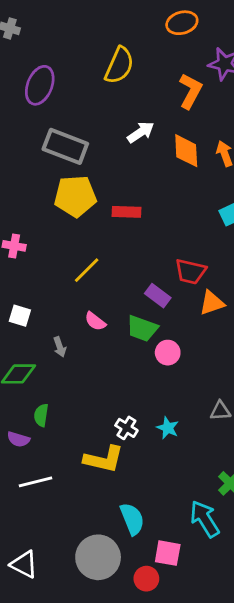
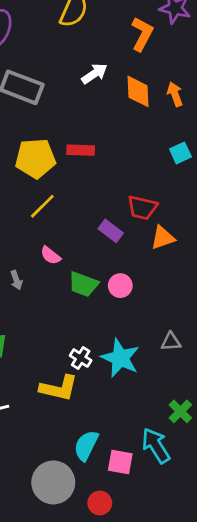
yellow pentagon: (75, 196) -> (36, 158), moved
green trapezoid: (142, 328) -> (83, 284), moved
cyan star: (168, 428) -> (120, 358), size x1.8
cyan semicircle: (132, 519) -> (86, 446), turned -132
pink square: (168, 553) -> (120, 462), moved

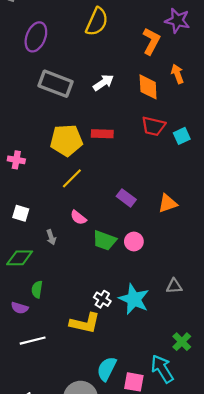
white arrow: (94, 74) -> (103, 83), moved
orange arrow: (175, 94) -> (177, 74), moved
red trapezoid: (142, 208) -> (153, 126), moved

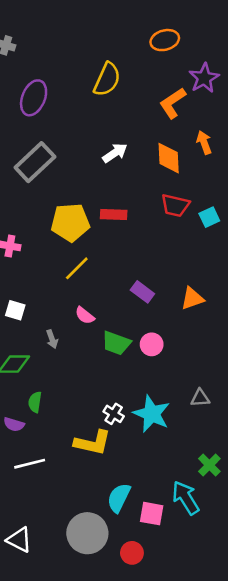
purple star: (177, 21) -> (204, 78), turned 30
orange L-shape: (151, 41) -> (173, 103), turned -152
gray rectangle: (56, 84) -> (35, 162), moved, turned -64

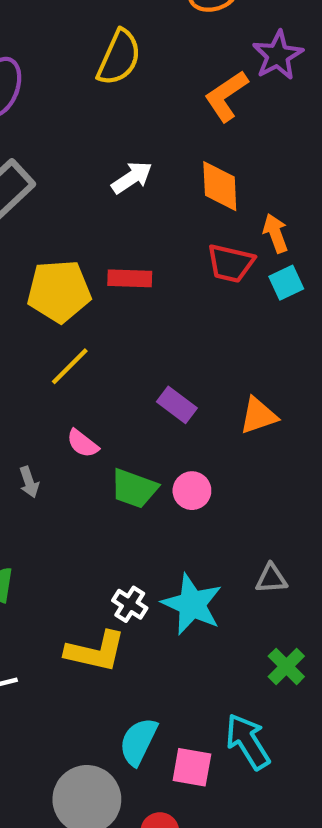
orange arrow: (204, 142) -> (276, 233), moved
green cross: (209, 465) -> (286, 666), moved

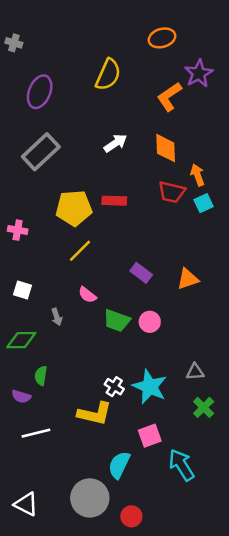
green cross: (286, 666) -> (204, 407), moved
pink square: (192, 767) -> (150, 436), moved, turned -30

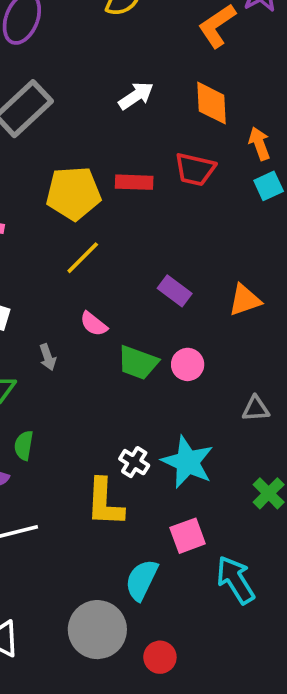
red trapezoid: (172, 192) -> (195, 169), moved
gray triangle: (195, 372) -> (256, 409), moved
yellow L-shape: (95, 414) -> (105, 503), turned 80

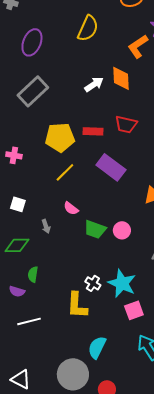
orange diamond: (212, 103) -> (121, 78), moved
purple rectangle: (175, 291) -> (111, 167), moved, size x1.6
pink square: (188, 536) -> (134, 310), moved

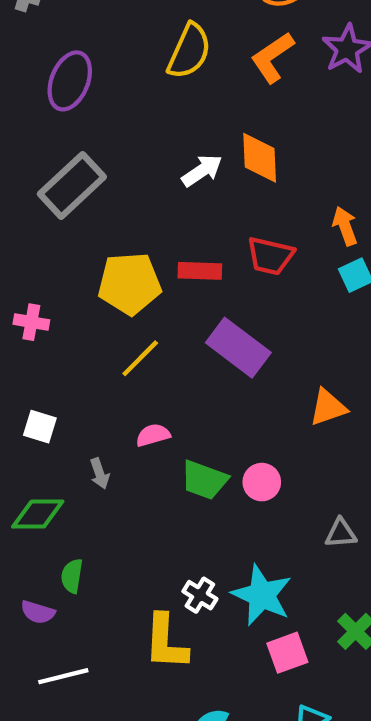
orange L-shape: (138, 46) -> (272, 57), moved
pink semicircle: (71, 208) -> (153, 435), turned 126

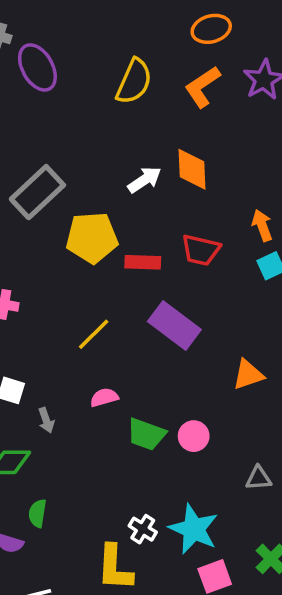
purple ellipse: (70, 81) -> (37, 67), moved, turned -51
yellow pentagon: (129, 284) -> (92, 238), moved
gray arrow: (100, 474) -> (46, 420), moved

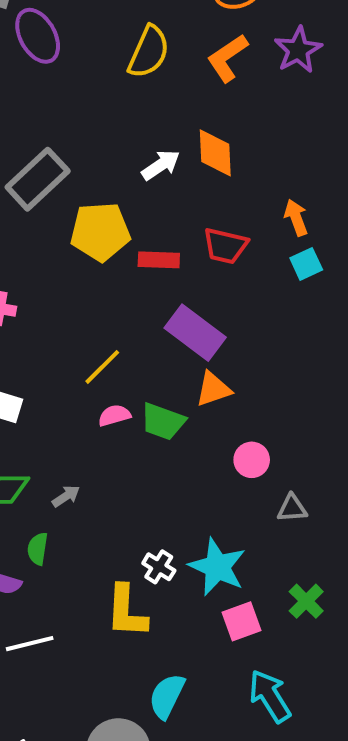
yellow line: (94, 334) -> (102, 367), moved
orange triangle: (248, 375) -> (213, 389), moved
gray arrow: (46, 420) -> (66, 496), moved, turned -105
green trapezoid: (146, 434) -> (163, 421), moved
pink circle: (194, 436) -> (252, 460), moved

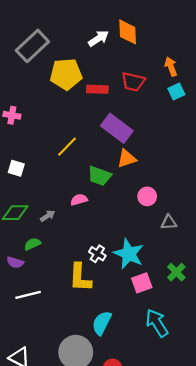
pink semicircle: (114, 415) -> (79, 200), moved
green semicircle: (38, 549) -> (32, 244), turned 56

